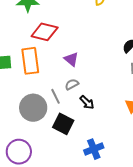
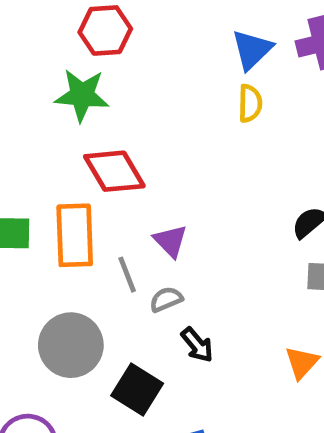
red diamond: (45, 32) -> (114, 171), turned 40
gray line: (55, 96) -> (127, 275), moved

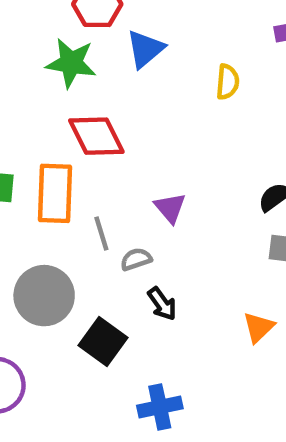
blue triangle: (252, 50) -> (145, 49), moved
purple triangle: (170, 241) -> (170, 208), moved

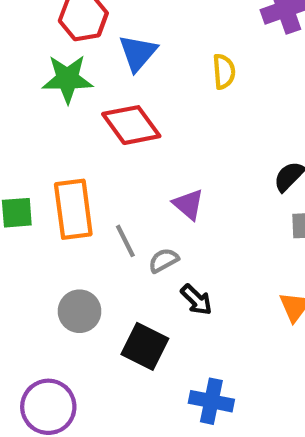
red diamond: (96, 136) -> (131, 125), moved
gray circle: (44, 296) -> (80, 311), size x0.7
blue cross: (160, 407) -> (211, 401), turned 33

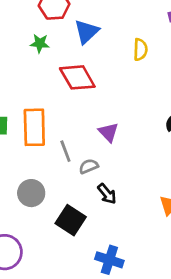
green star: (67, 79) -> (40, 43), size x0.6

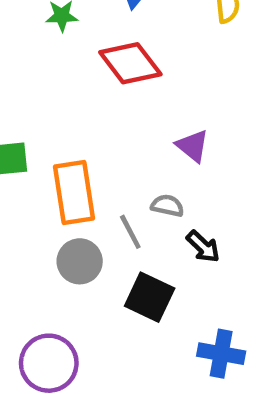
orange rectangle: (34, 127) -> (74, 193), moved
gray line: (65, 151) -> (130, 232), moved
gray semicircle: (89, 166) -> (167, 206), turned 42

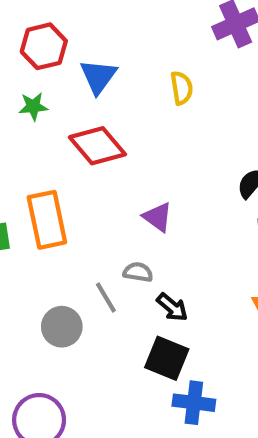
orange rectangle: (74, 193) -> (47, 220), moved
black square: (150, 297) -> (167, 358), moved

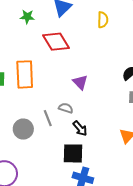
black square: (167, 358) -> (73, 153), turned -30

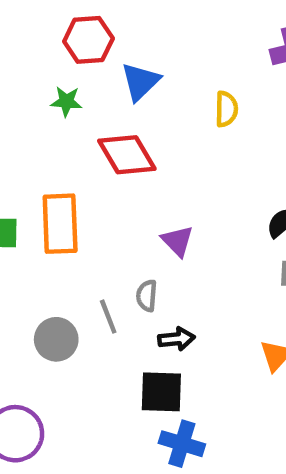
gray semicircle: (66, 108) -> (147, 296), turned -104
black arrow: (80, 128) -> (176, 339), turned -56

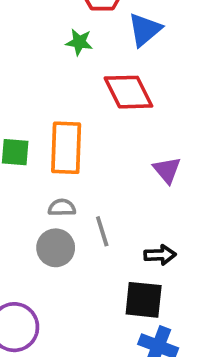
gray semicircle: (147, 296) -> (62, 208), moved, turned 80

